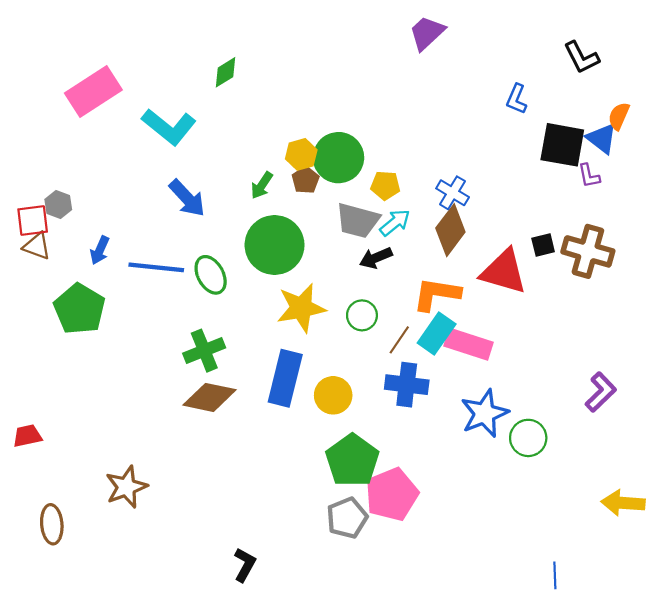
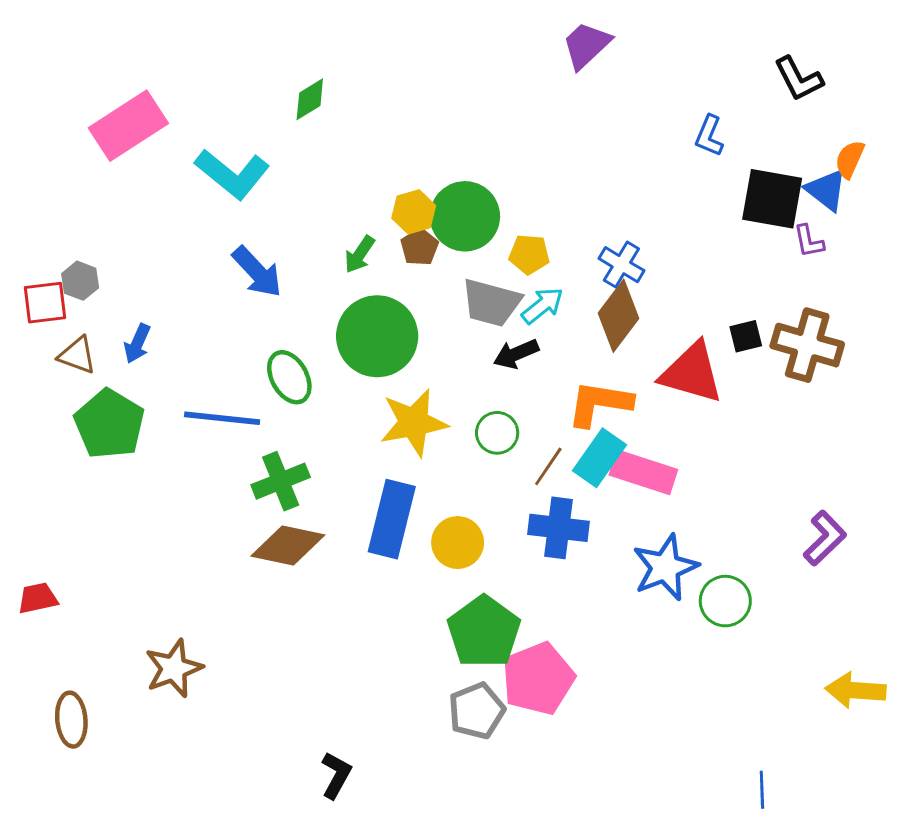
brown triangle: (37, 246) -> (77, 355), moved
blue line: (156, 267) -> (222, 418), moved

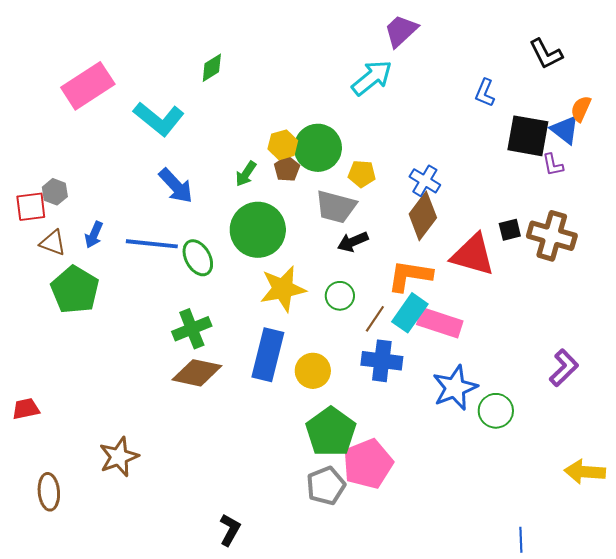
cyan arrow: (542, 306) -> (372, 78), moved, size x1.4
blue line: (222, 418) -> (152, 244), moved

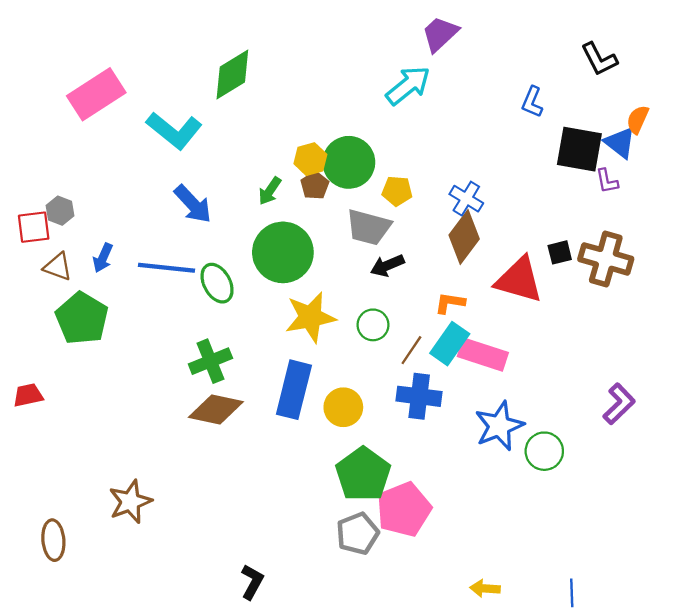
green diamond: (212, 68) -> (232, 74), size x1.6
orange L-shape: (410, 276) -> (450, 303), size x0.6
red trapezoid: (26, 409) -> (28, 395), moved
yellow arrow: (585, 472) -> (485, 588), moved, size x0.7

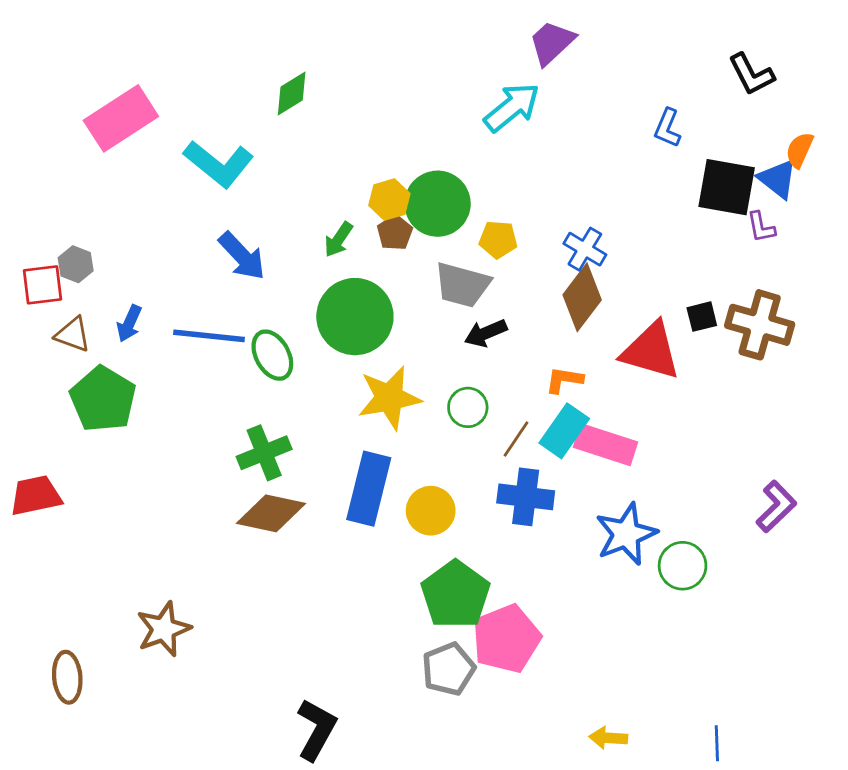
green diamond: (232, 74) -> (292, 94), size x0.7
red trapezoid: (28, 395) -> (36, 496), size x1.4
black L-shape: (252, 582) -> (316, 730), size x1.4

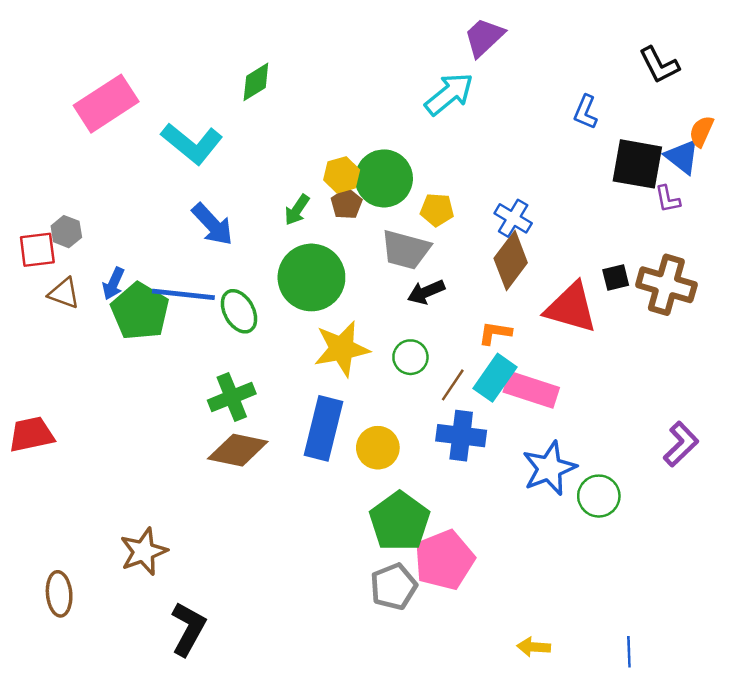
green pentagon: (103, 399) -> (140, 311), moved
black L-shape: (316, 730) -> (188, 629), moved

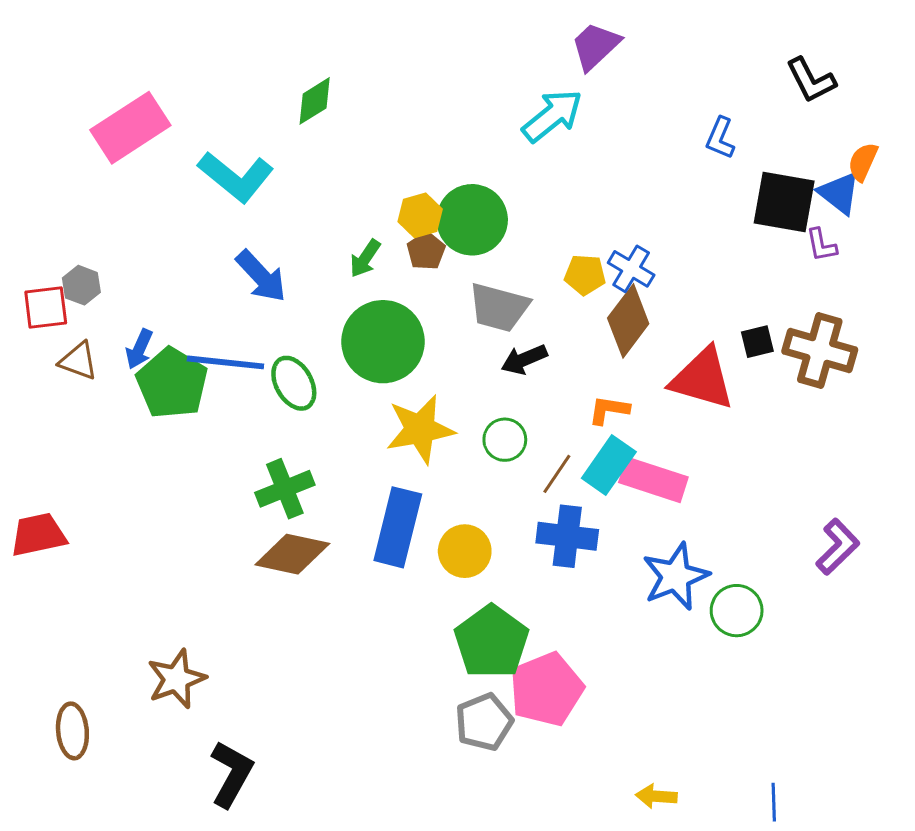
yellow pentagon: (437, 210) -> (585, 275), moved

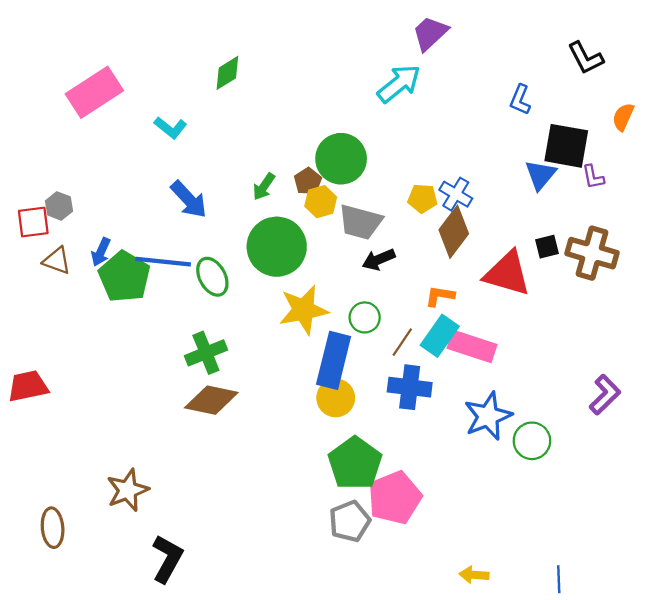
cyan L-shape: (236, 177) -> (171, 128), size x0.6
blue triangle: (839, 193) -> (541, 175), moved, turned 32
yellow hexagon: (420, 215) -> (321, 202), moved
blue rectangle: (398, 527) -> (334, 360), moved

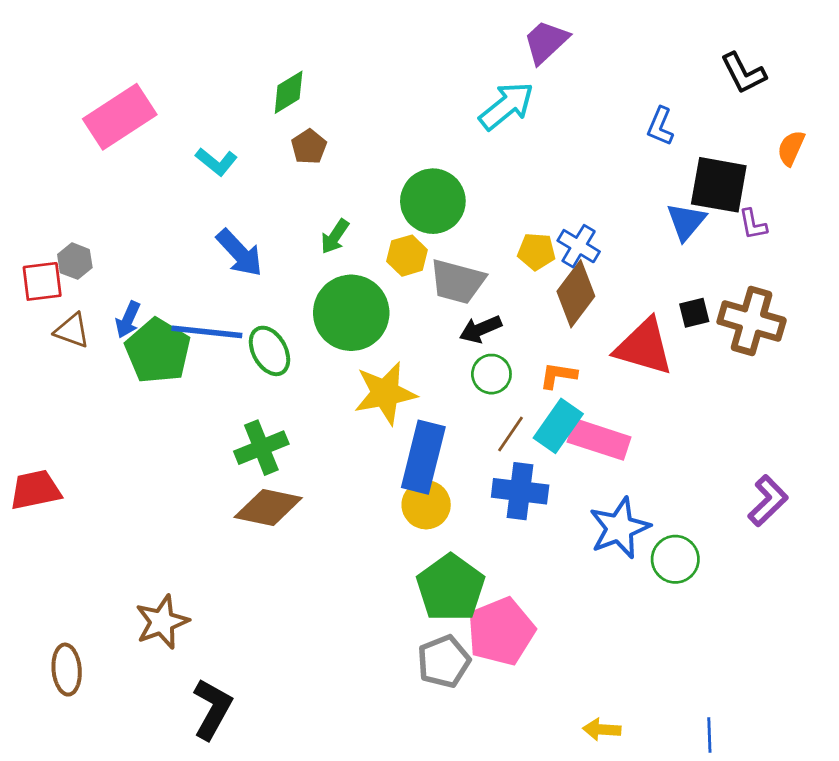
brown pentagon: (308, 181) -> (309, 147), moved
green circle: (365, 317) -> (491, 374), moved

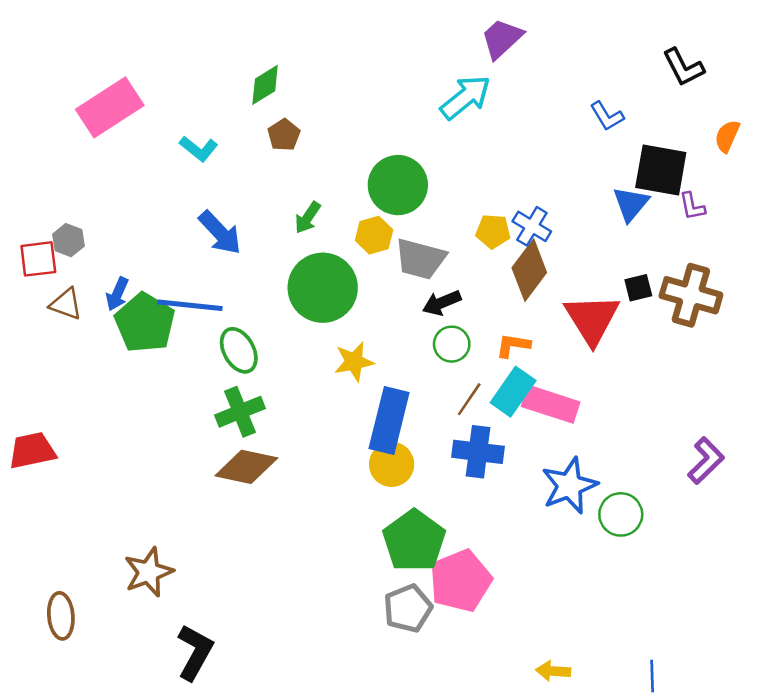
blue L-shape: (660, 126) -> (607, 116), turned -54
red triangle: (644, 347) -> (592, 319), turned 42
green ellipse: (270, 351) -> (239, 350), moved
yellow star: (385, 393) -> (354, 362), size x0.7

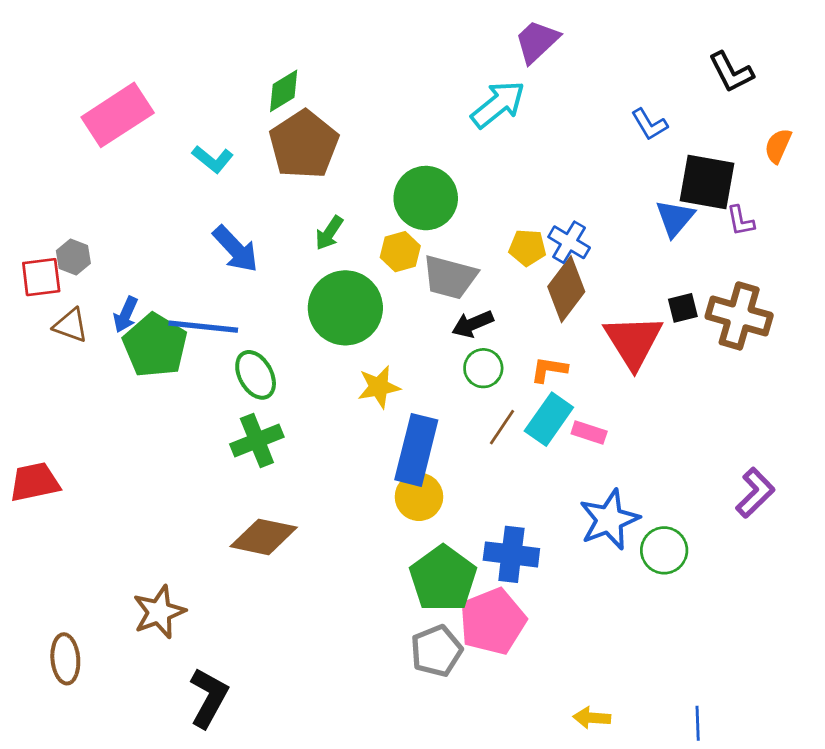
brown pentagon: (284, 135) -> (304, 144), size x2.0
pink rectangle: (551, 404) -> (589, 432), size x0.6
blue cross: (478, 452) -> (511, 554), moved
brown diamond: (246, 467) -> (264, 537), moved

